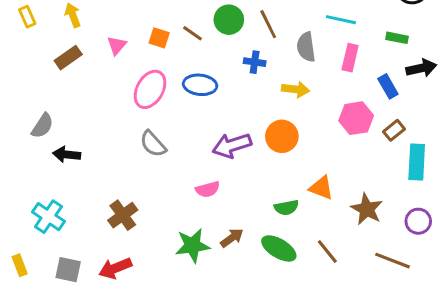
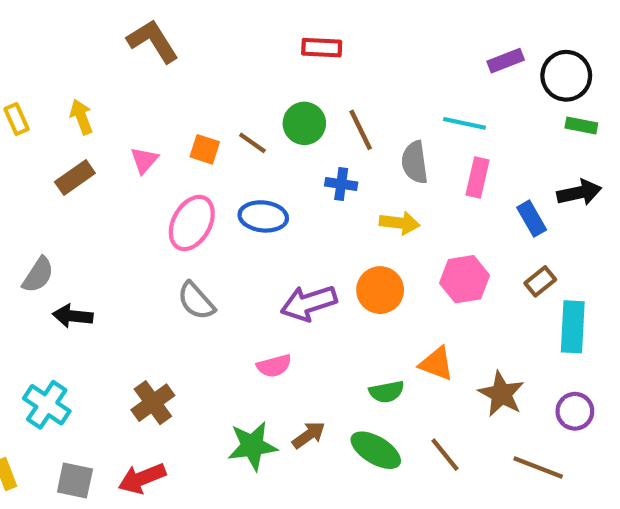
green rectangle: (397, 38) -> (581, 126), moved
pink hexagon: (356, 118) -> (465, 279), moved

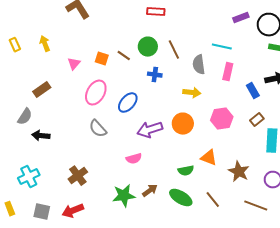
brown rectangle: (75, 177) -> (42, 90), moved
blue cross: (341, 184) -> (155, 75), moved
blue ellipse: (263, 216) -> (128, 103), moved, turned -55
cyan cross: (47, 405) -> (29, 177), turned 30

